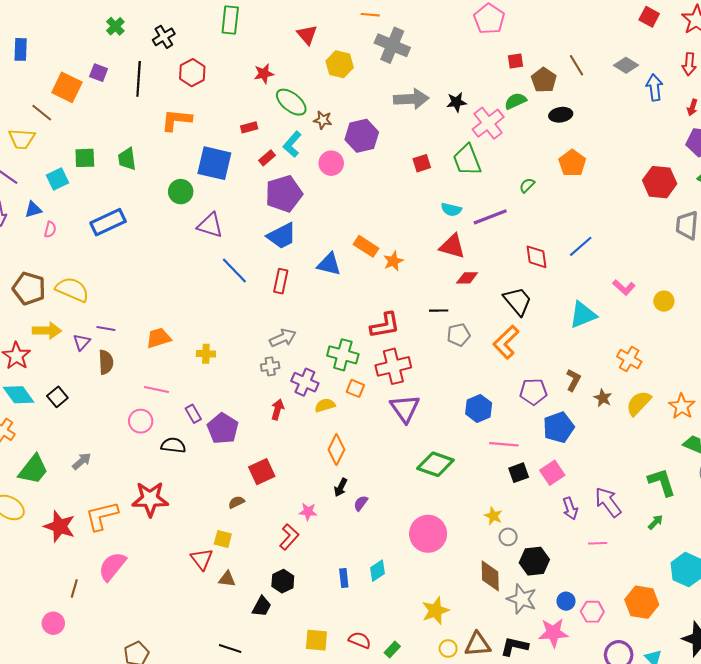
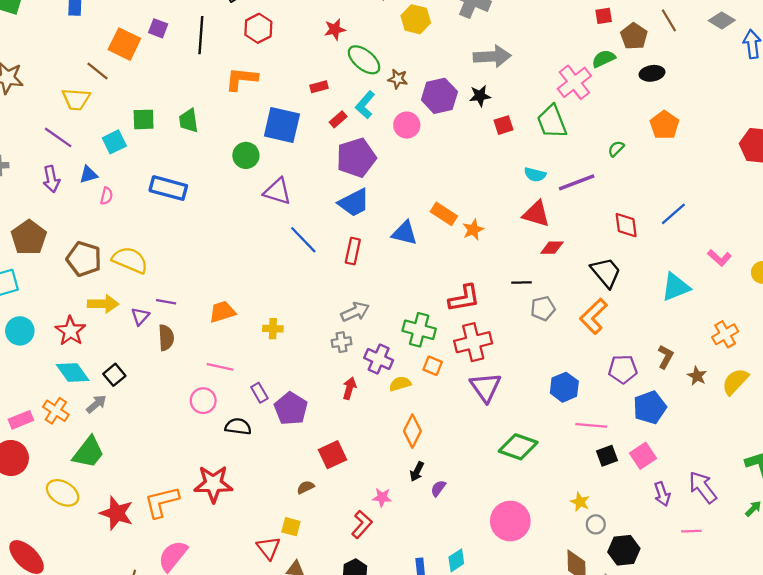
black star: (456, 102) -> (480, 96), moved
blue rectangle: (108, 222) -> (168, 188), turned 40
orange cross: (629, 359) -> (725, 334), turned 30
gray arrow: (82, 461) -> (96, 404), moved

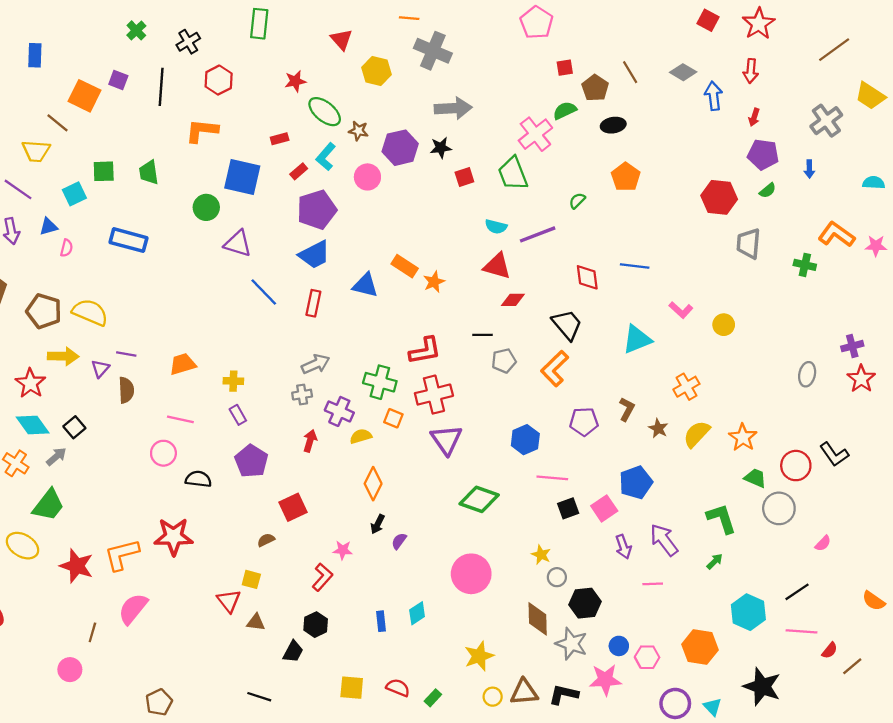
blue line: (673, 214) -> (635, 266), turned 48
purple rectangle: (259, 393) -> (238, 415), moved
blue pentagon: (650, 407) -> (636, 482), moved

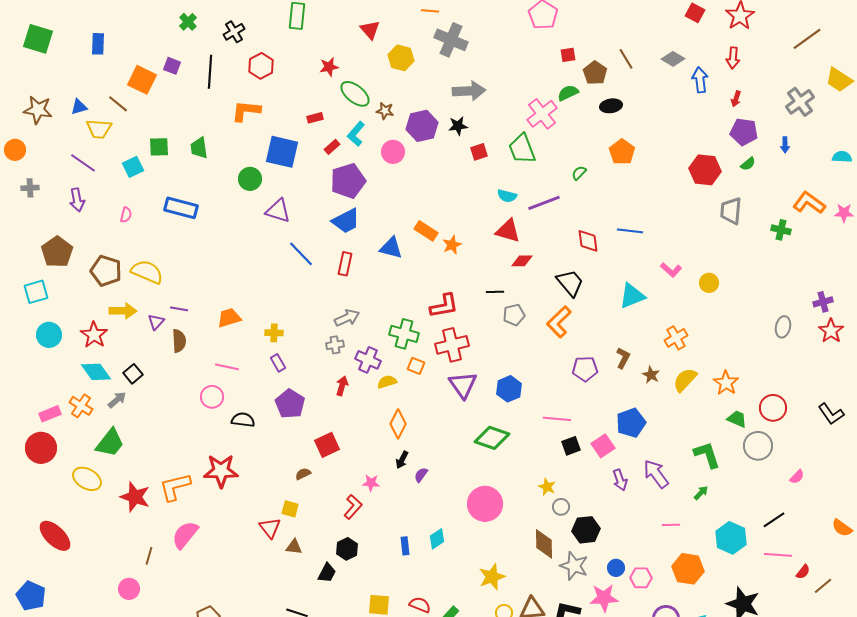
blue triangle: (48, 227) -> (79, 107), moved
blue hexagon: (525, 440) -> (509, 389), moved
black L-shape: (834, 454) -> (831, 414), moved
pink line: (653, 584) -> (671, 525), moved

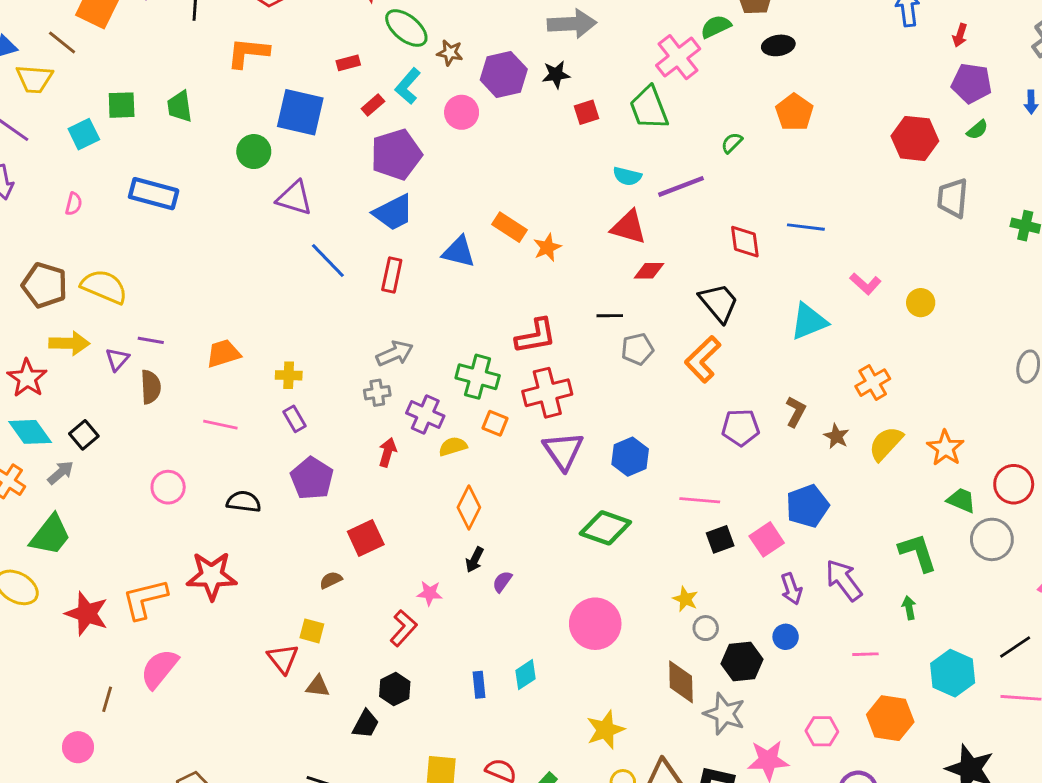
pink circle: (212, 397) -> (168, 487), moved
green arrow: (701, 493) -> (909, 608), turned -56
blue circle: (616, 568) -> (786, 637), moved

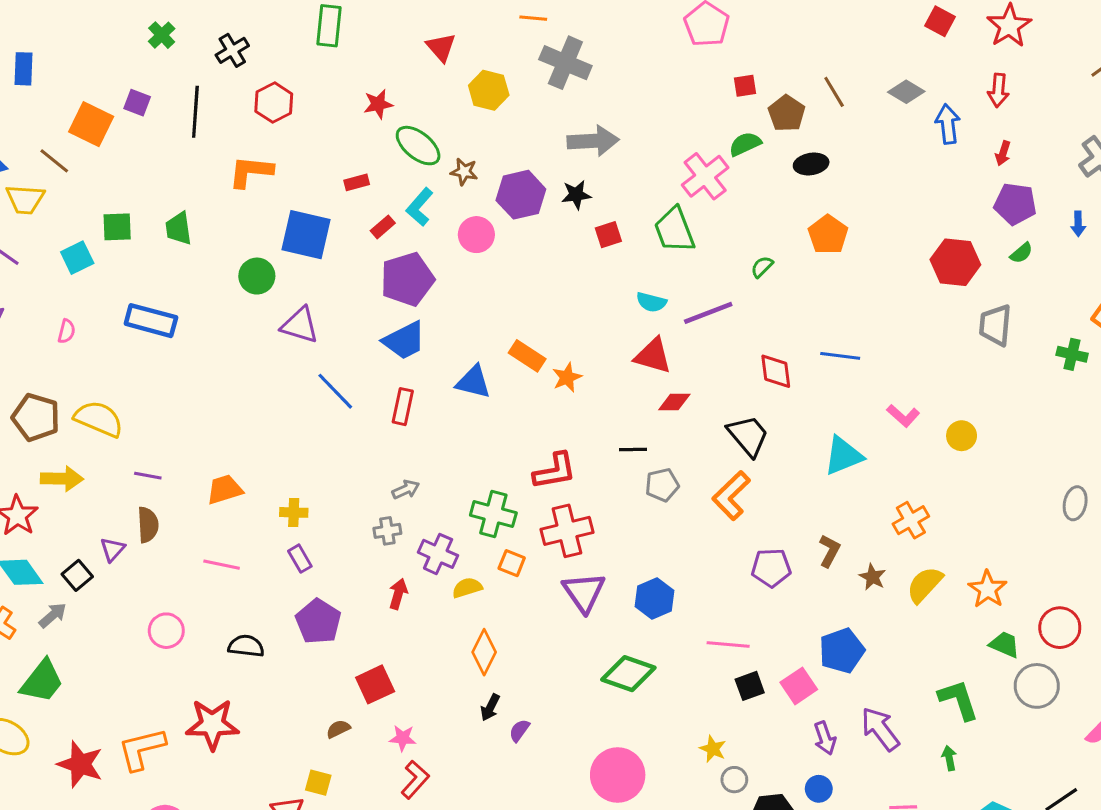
gray arrow: (395, 353) -> (406, 489), size x0.7
purple triangle: (117, 359) -> (113, 549), moved
pink star: (430, 593) -> (403, 738), moved

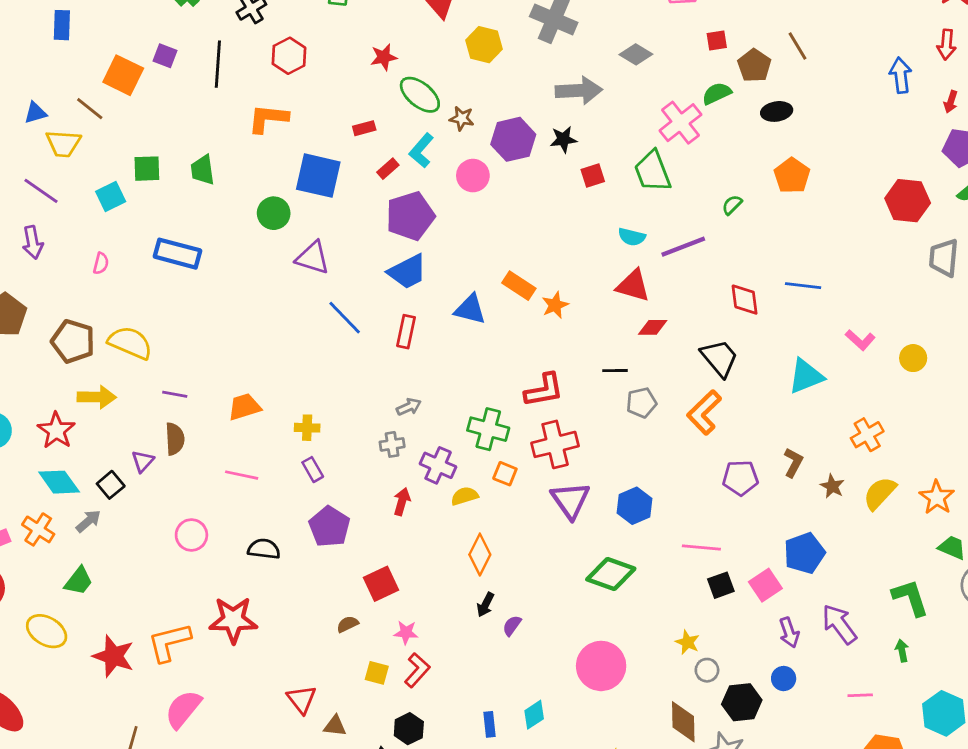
gray diamond: (906, 92) -> (636, 54), moved
green trapezoid: (42, 681) -> (79, 581), size x0.7
yellow square: (318, 783) -> (377, 673), moved

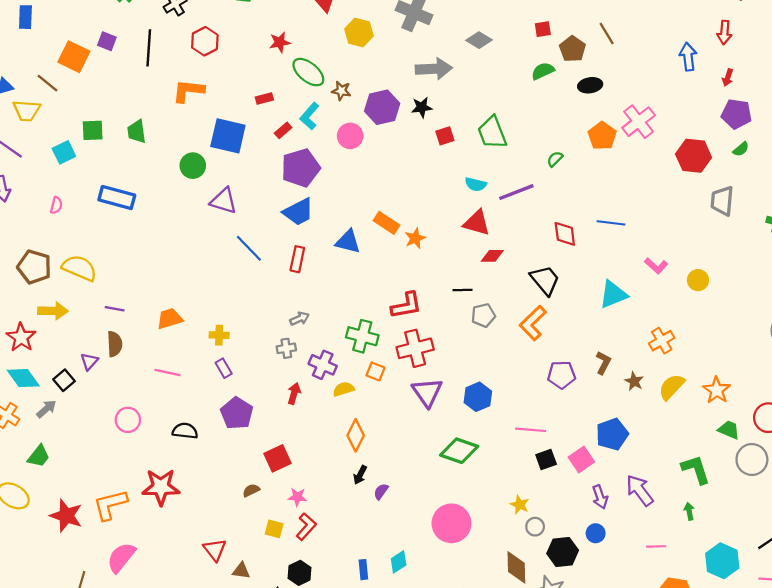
pink cross: (680, 123) -> (639, 122), moved

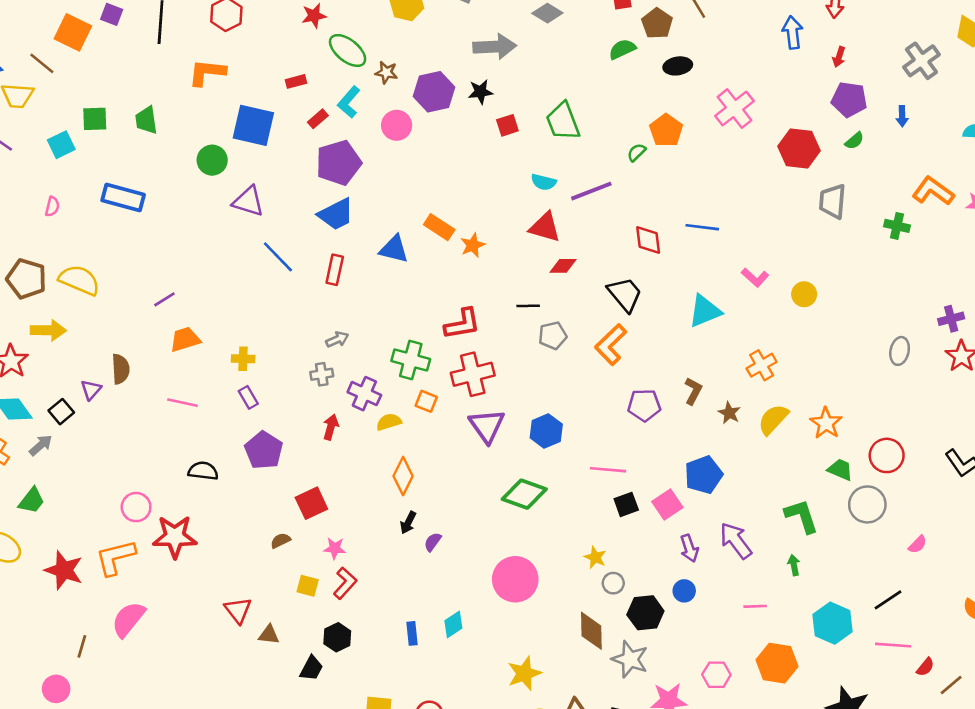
orange pentagon: (602, 136) -> (666, 130), moved
purple line: (115, 309) -> (164, 299), moved, turned -42
pink circle: (128, 420) -> (136, 507), moved

